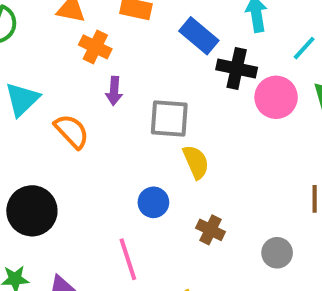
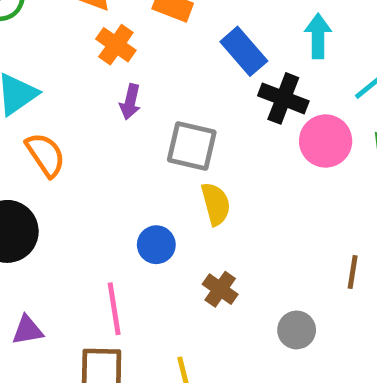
orange semicircle: (72, 131) -> (45, 155), moved

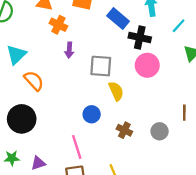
pink circle: (326, 141) -> (147, 65), moved
gray circle: (297, 330) -> (160, 131), moved

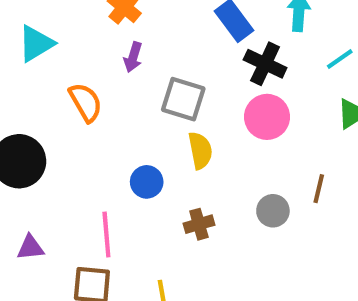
orange semicircle: (34, 81) -> (86, 102), moved
brown line: (184, 113) -> (319, 189), moved
brown cross: (124, 130) -> (199, 224), turned 35
gray circle: (160, 131) -> (273, 211), moved

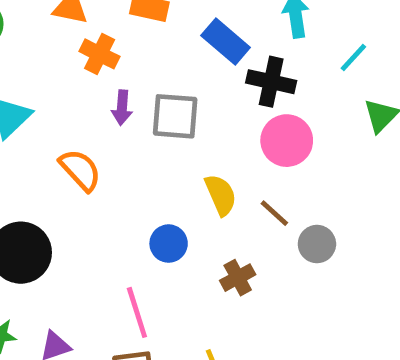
gray square: (183, 99) -> (175, 116), moved
brown line: (319, 189) -> (274, 213), moved, turned -48

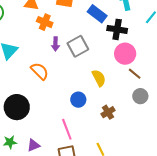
gray square: (175, 116) -> (78, 46), turned -30
brown line: (274, 213) -> (135, 74), moved

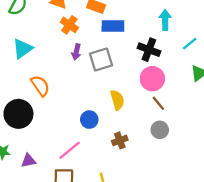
blue rectangle: (97, 14) -> (113, 26), moved, turned -48
orange semicircle: (40, 71) -> (40, 86), moved
pink line: (67, 129) -> (70, 150), turned 60

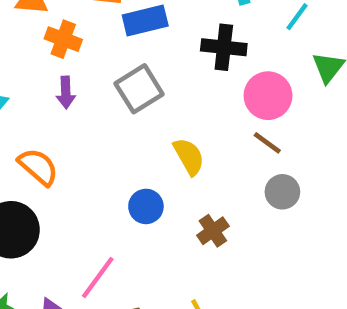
purple arrow: (76, 52) -> (66, 93), moved
pink circle: (152, 79) -> (268, 96), moved
pink line: (70, 150) -> (98, 278), moved

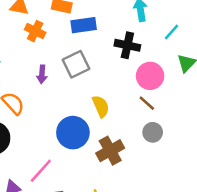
purple arrow: (66, 93) -> (42, 74), moved
blue circle: (146, 206) -> (73, 133), size x1.6
brown cross: (213, 231) -> (110, 151), size x1.5

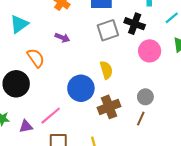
gray square: (76, 64) -> (108, 30), moved
purple arrow: (42, 74) -> (62, 38), turned -80
brown line: (147, 103) -> (141, 119), moved, turned 64

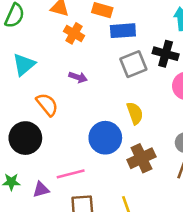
pink line: (51, 116) -> (71, 174), turned 30

